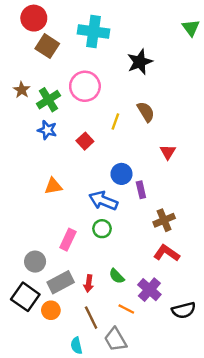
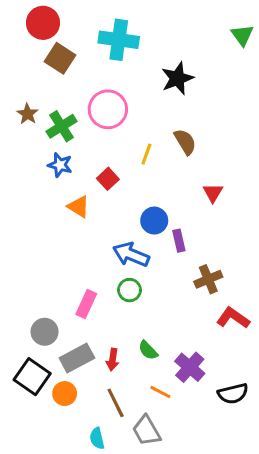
orange triangle: (53, 186) -> (79, 207), moved, turned 42
red L-shape: (167, 253) -> (233, 318), moved

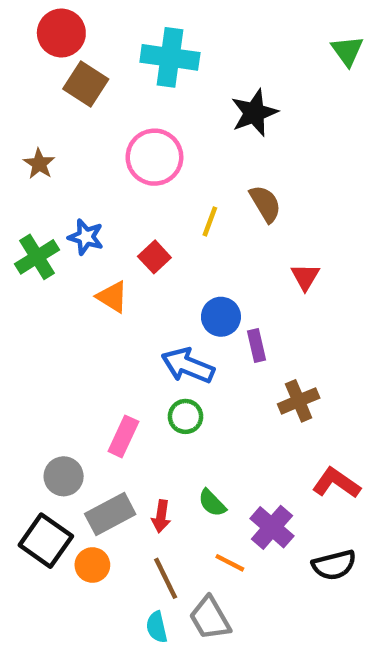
green cross: (62, 126) -> (37, 257), moved
red L-shape: (233, 318) -> (336, 483), moved
cyan semicircle: (97, 438) -> (157, 627), moved

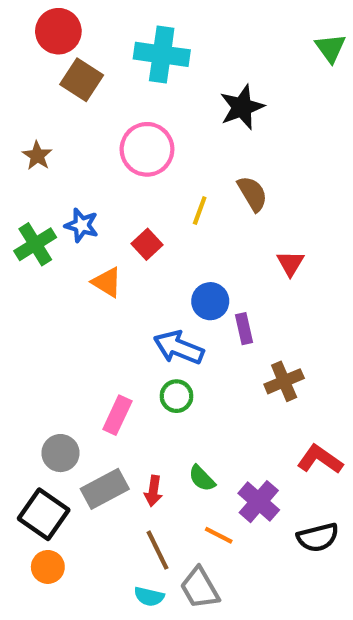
orange circle: (92, 565) -> (48, 567), moved
cyan semicircle: (157, 627) -> (149, 596), turned -64

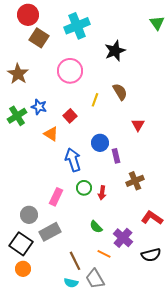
cyan cross: (162, 54) -> (77, 26), turned -30
brown star: (37, 156) -> (18, 74), size x1.5
blue arrow: (179, 348) -> (73, 160), moved, turned 50
red arrow: (153, 491) -> (102, 193), moved

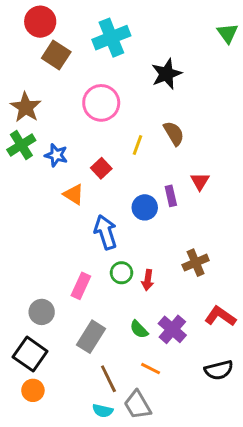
green cross: (17, 116) -> (21, 145), moved
purple rectangle: (116, 156) -> (171, 196), moved
gray rectangle: (50, 232) -> (91, 337), moved, turned -30
purple cross: (123, 238) -> (172, 329), moved

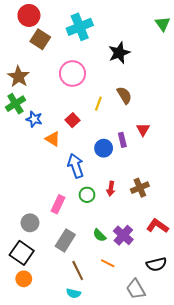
blue star: (56, 155) -> (34, 119), moved
red arrow: (148, 280) -> (111, 189), moved
gray trapezoid: (137, 405) -> (136, 289), moved

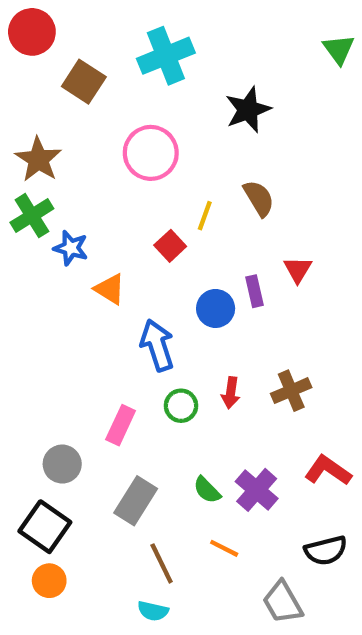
red circle: (29, 15) -> (32, 32), moved
red square: (72, 120) -> (170, 246), moved

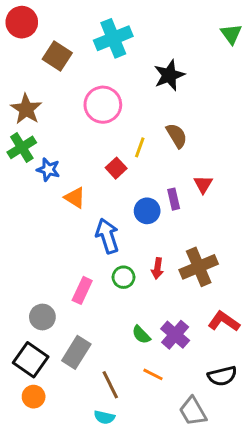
brown cross: (291, 391) -> (199, 267), size x1.4
gray rectangle: (136, 501) -> (76, 352), moved

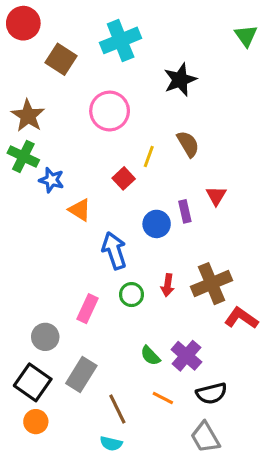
green cross: (22, 147) -> (23, 156), turned -32
red L-shape: (224, 321) -> (241, 318), moved
black semicircle: (222, 376) -> (211, 393), moved

